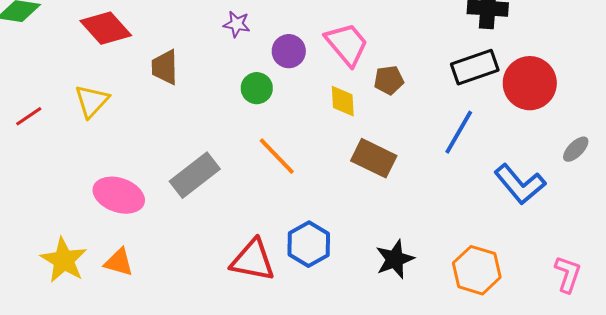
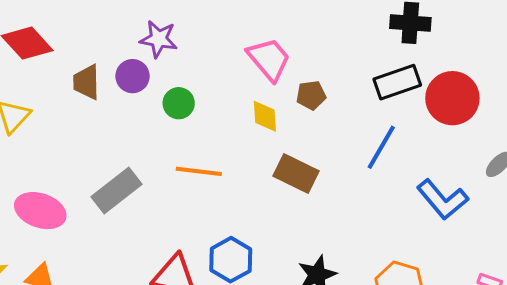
purple star: (237, 24) -> (159, 39), size x1.4
purple circle: (289, 51) -> (133, 76), moved
orange line: (277, 156) -> (199, 171), turned -39

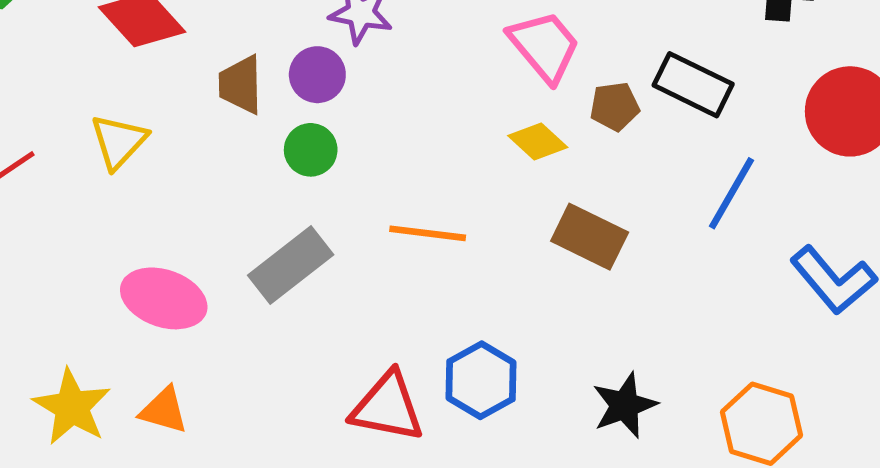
black rectangle: (397, 82) -> (693, 85), moved, turned 45
green circle: (179, 103) -> (311, 150), moved
yellow diamond: (265, 116) -> (538, 141), turned -44

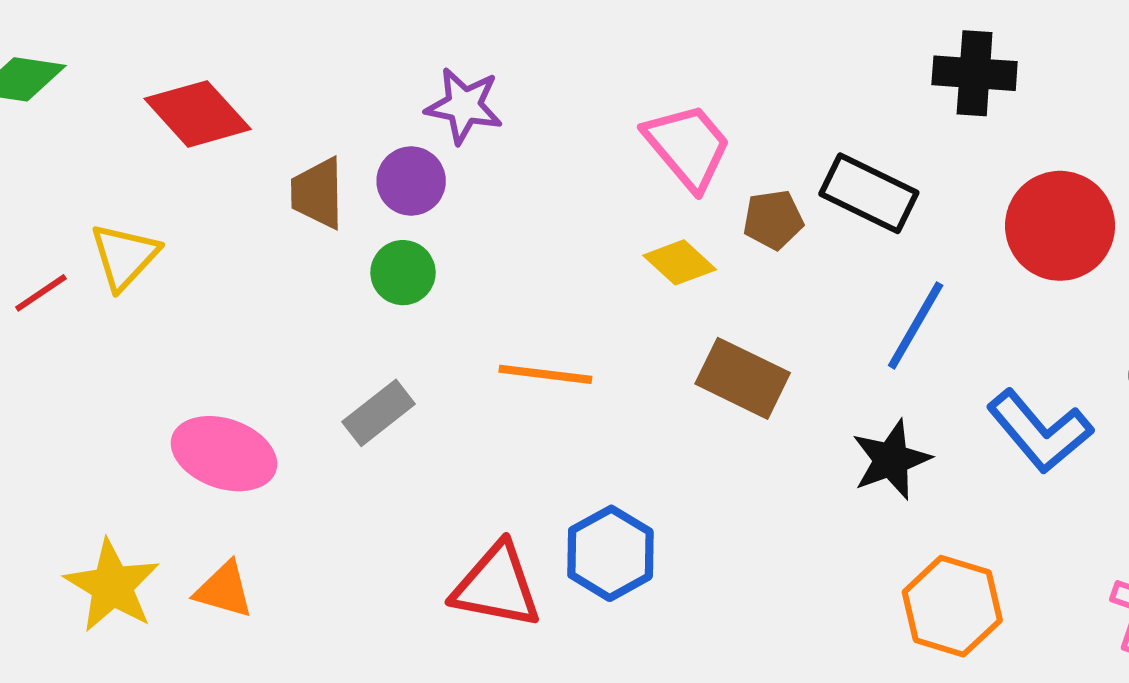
yellow triangle: (119, 141) -> (124, 256), moved
gray rectangle: (291, 265) -> (379, 413), size x0.7
black star: (625, 405) -> (891, 460), moved

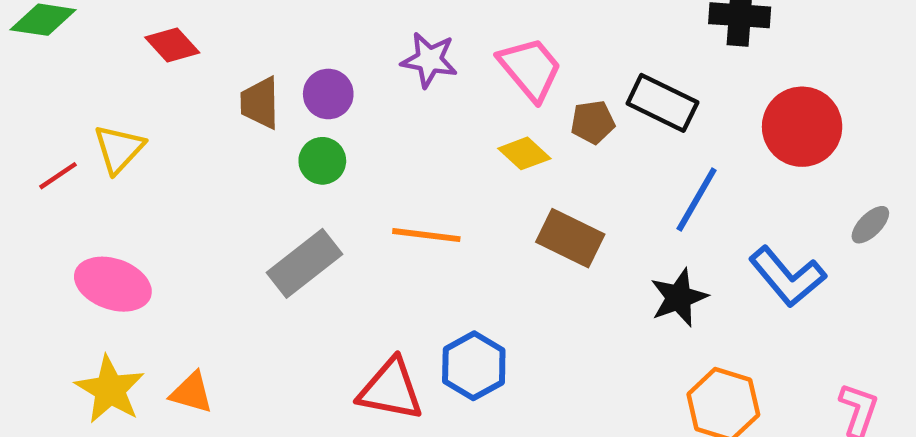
purple star: (464, 106) -> (429, 60), moved
red diamond: (198, 114) -> (172, 45), size x0.7
gray rectangle: (379, 413) -> (304, 263), size x1.4
pink ellipse: (224, 454) -> (113, 284), moved

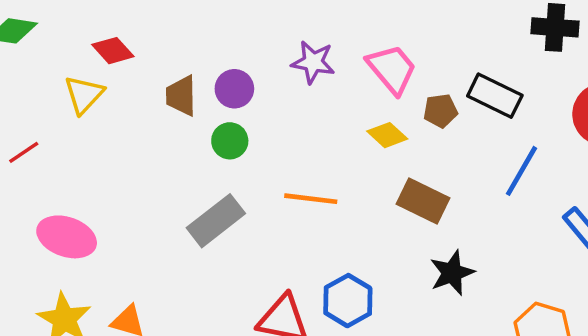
yellow triangle: (119, 149) -> (84, 95), moved
black star: (679, 297) -> (452, 273), moved

